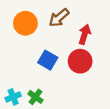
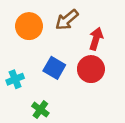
cyan cross: (13, 97) -> (15, 79), moved

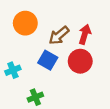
brown arrow: (67, 20) -> (59, 35), moved
green cross: (40, 110) -> (35, 97), turned 32

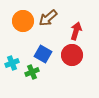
brown arrow: (59, 35) -> (48, 18), moved
green cross: (35, 97) -> (32, 72), moved

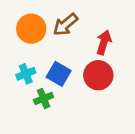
cyan cross: (12, 63) -> (26, 74), moved

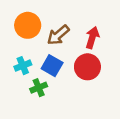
brown arrow: (65, 25) -> (58, 35), moved

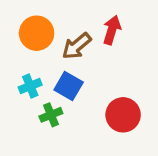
red arrow: (92, 38) -> (112, 30), moved
red circle: (87, 67) -> (123, 115), moved

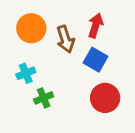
brown arrow: (77, 46) -> (65, 39), turned -68
blue square: (69, 86) -> (96, 60), moved

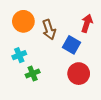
red arrow: (96, 26) -> (87, 23), moved

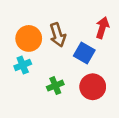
orange circle: (23, 21) -> (29, 38), moved
green cross: (33, 74) -> (55, 86), moved

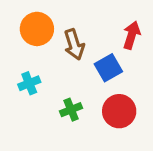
orange circle: (29, 38) -> (37, 29), moved
blue square: (84, 53) -> (108, 68), turned 30

